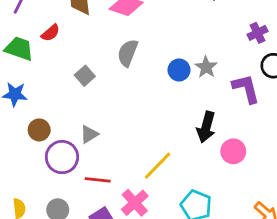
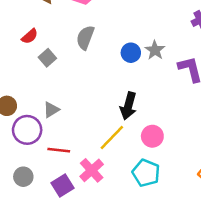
red semicircle: (51, 33) -> (30, 36), moved
black arrow: (206, 127) -> (128, 106), moved
pink circle: (233, 151) -> (152, 136), moved

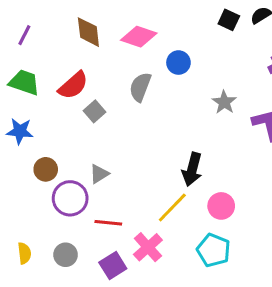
red semicircle: (30, 36) -> (73, 85), size x1.5
blue circle: (131, 53) -> (178, 63), moved

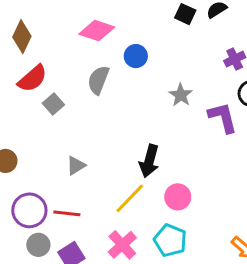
brown diamond: (88, 32) -> (22, 37), moved, turned 32
gray triangle: (99, 174) -> (76, 165), moved
purple circle: (70, 198) -> (29, 210), moved
pink cross: (148, 247) -> (122, 245), moved
gray circle: (66, 255) -> (38, 245), moved

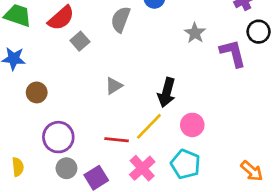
gray triangle: (76, 165) -> (114, 86), moved
red line: (67, 213) -> (117, 140), moved

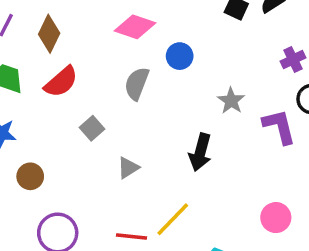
gray square: (80, 41) -> (92, 128), moved
black arrow: (167, 92) -> (200, 152), moved
pink circle: (192, 125) -> (276, 218), moved

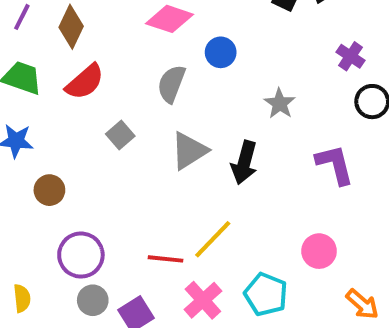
purple cross: (293, 60) -> (350, 56), turned -30
purple L-shape: (279, 126) -> (335, 164), moved
gray triangle: (128, 168) -> (189, 151), moved, size x1.5
pink circle: (276, 218) -> (319, 251), moved

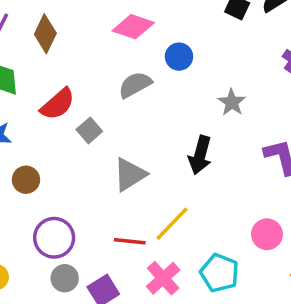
red semicircle: (85, 82) -> (58, 104), moved
gray semicircle: (171, 84) -> (135, 85), turned 40
gray triangle: (189, 151) -> (130, 174), moved

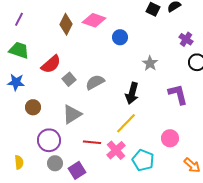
brown diamond: (45, 34) -> (66, 24), moved
gray semicircle: (135, 85) -> (95, 82), moved
gray triangle: (130, 174) -> (72, 114), moved
yellow line: (172, 224) -> (126, 123), moved
pink cross: (163, 278) -> (116, 150), moved

